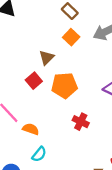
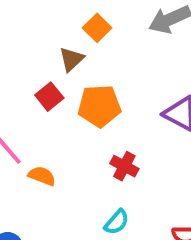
orange square: (71, 37) -> (97, 28), moved
cyan semicircle: (39, 154) -> (117, 222), moved

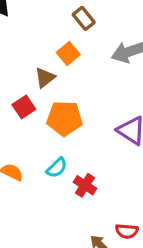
red cross: (124, 166) -> (85, 185), moved
cyan semicircle: (117, 222) -> (57, 168), moved

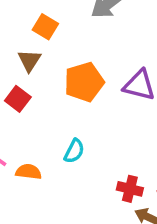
orange pentagon: (65, 118) -> (84, 82), moved
red cross: (85, 185) -> (130, 189), moved

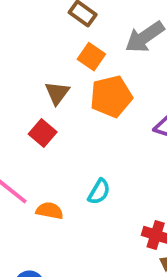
orange square: (45, 27) -> (91, 57), moved
orange pentagon: (84, 82) -> (111, 96), moved

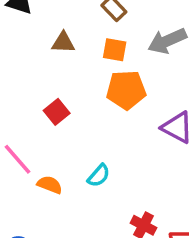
orange square: (91, 57) -> (115, 50), turned -35
brown triangle: (57, 93) -> (63, 43), moved, turned 45

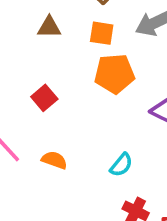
cyan semicircle: (99, 176) -> (121, 165), moved
orange semicircle: (50, 185) -> (54, 160), moved

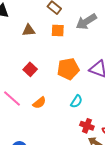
orange pentagon: (114, 74) -> (68, 69), moved
orange semicircle: (54, 160) -> (39, 103), turned 128

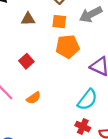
orange pentagon: (68, 69) -> (68, 47), moved
cyan semicircle: (76, 101) -> (87, 100), moved, size x1.5

